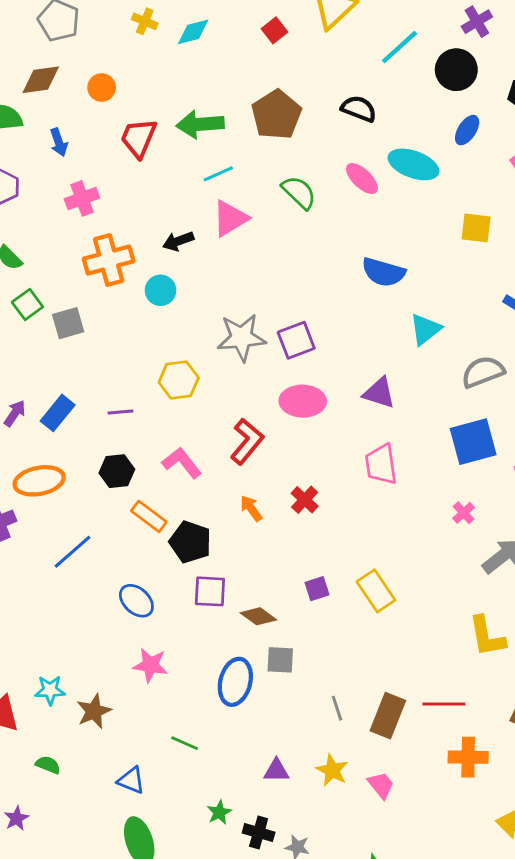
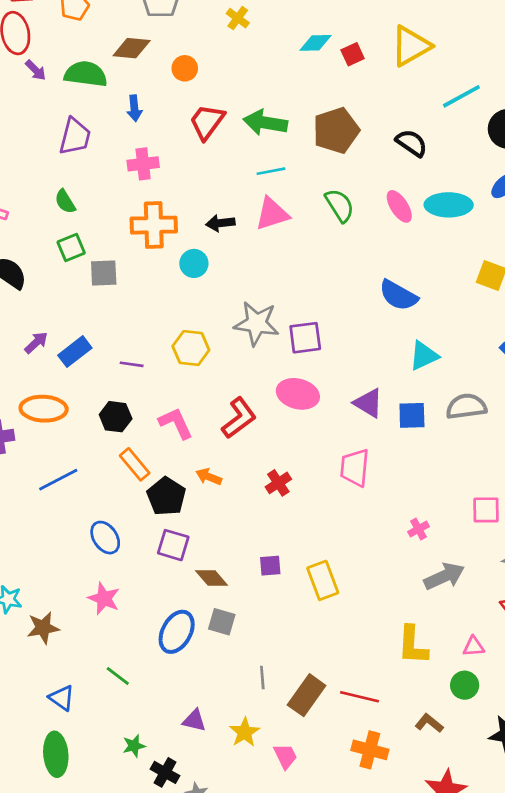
cyan diamond: (193, 32) -> (316, 43), moved
cyan ellipse: (413, 164) -> (449, 205), turned -33
blue square: (473, 442) -> (412, 415), moved, size x0.7
orange arrow: (251, 508) -> (209, 477), moved, turned -45

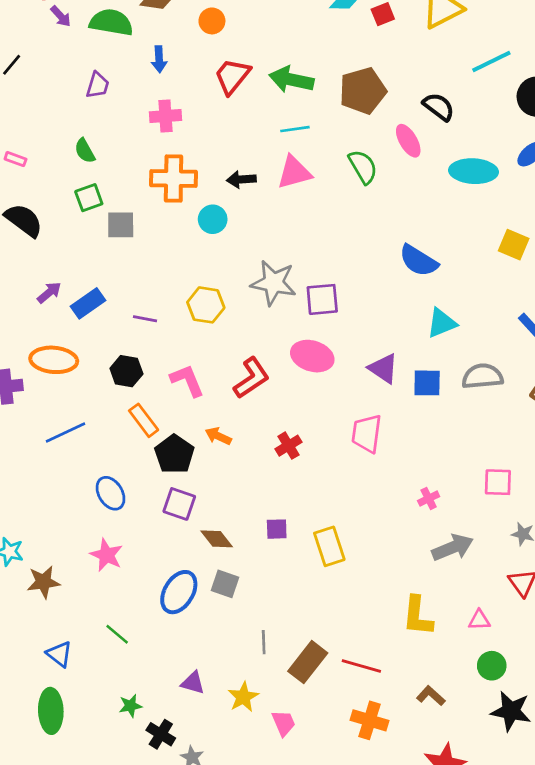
purple trapezoid: (75, 136) -> (98, 85), size x0.7
pink ellipse: (399, 206) -> (408, 141), moved
green circle: (465, 685) -> (492, 666), moved

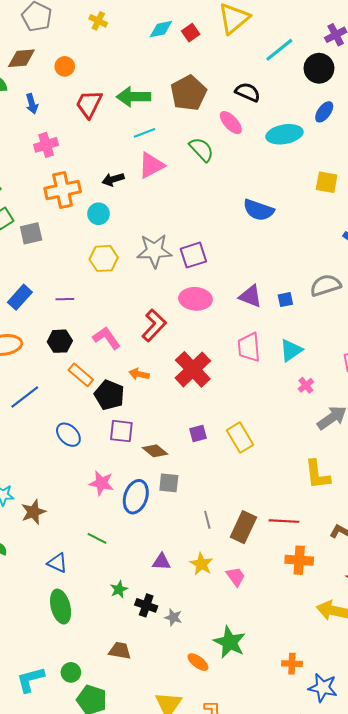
yellow hexagon: (206, 305) -> (104, 258), moved
cyan triangle: (442, 323) -> (291, 350), moved
blue square: (427, 383) -> (285, 300), size x0.7
red cross: (289, 446) -> (193, 369), size x1.8
pink star: (107, 555) -> (101, 483), moved

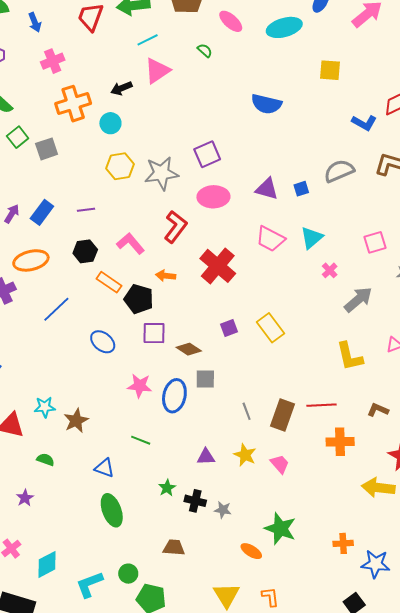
green semicircle: (201, 150) -> (205, 50), size x0.6
gray star: (154, 251) -> (161, 173), moved
pink trapezoid: (249, 347) -> (270, 239), turned -52

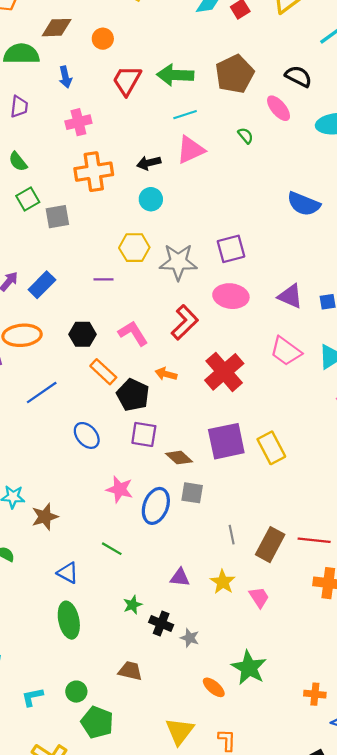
cyan circle: (110, 123) -> (151, 199), moved
purple line: (86, 210) -> (103, 279), moved
purple square: (229, 328) -> (226, 441), size x2.0
cyan L-shape: (89, 584) -> (32, 697), size x0.7

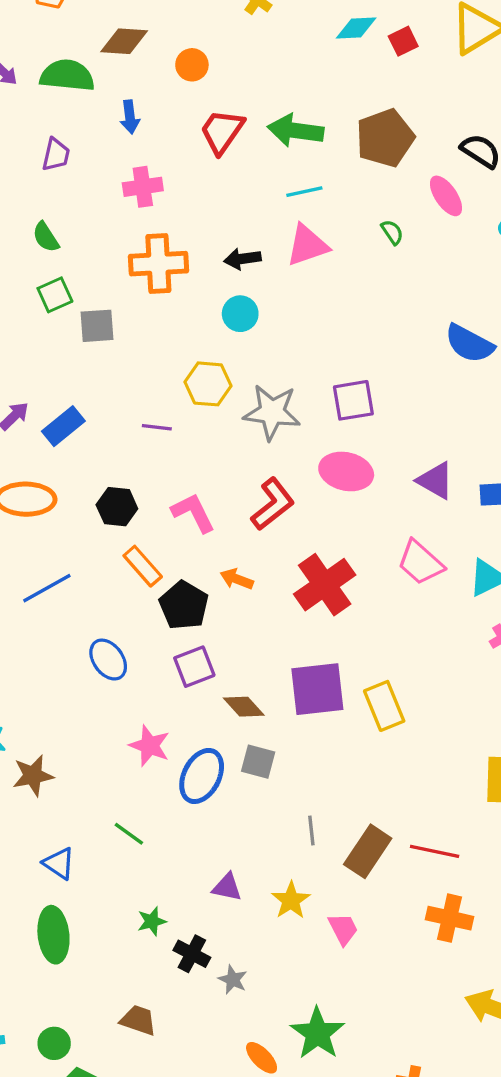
purple square: (144, 434) -> (194, 667), turned -36

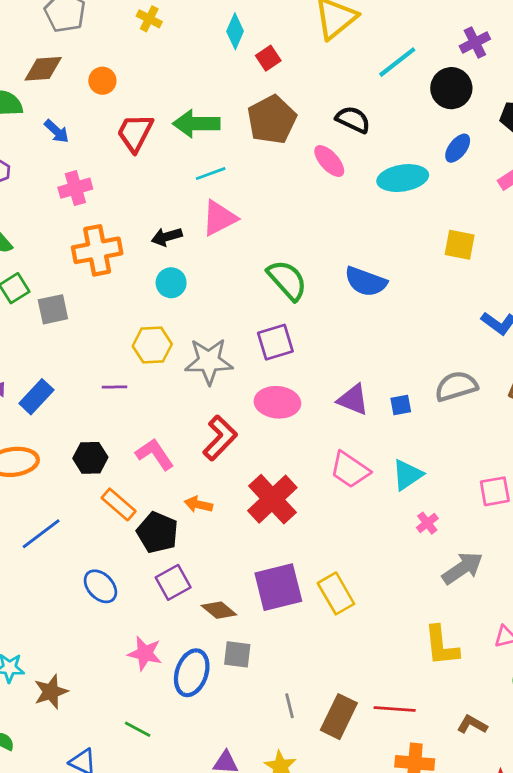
cyan diamond: (356, 28) -> (235, 31), turned -56
red square: (403, 41) -> (268, 58), moved
blue arrow: (130, 117) -> (57, 131), turned -32
green semicircle: (392, 232) -> (287, 280), moved, size x2.0

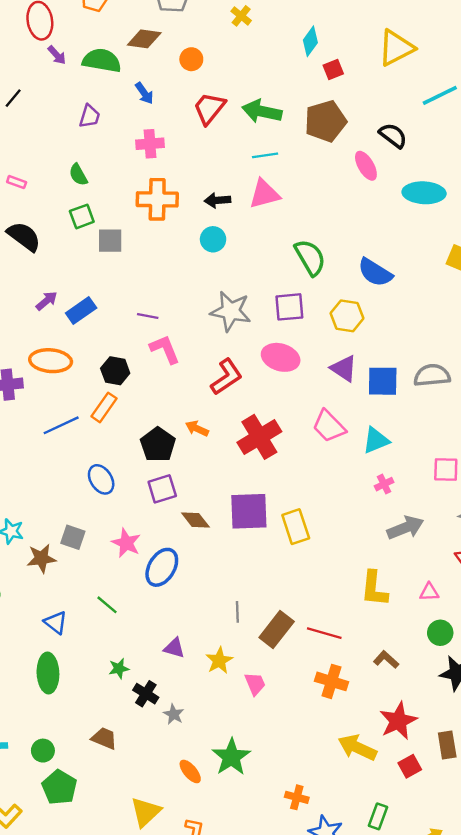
yellow hexagon: (152, 345) -> (347, 316), moved
blue square: (401, 405) -> (383, 381), size x1.8
pink L-shape: (155, 454) -> (165, 349), moved
orange rectangle: (119, 504) -> (104, 407), moved, turned 72
gray square: (237, 654) -> (73, 537), moved

